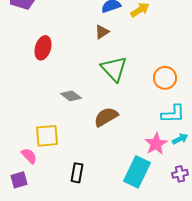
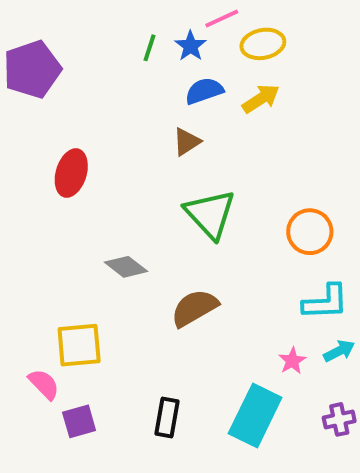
pink star: (156, 144) -> (292, 361), size x0.6
black rectangle: (77, 173) -> (167, 417), moved
purple square: (19, 180) -> (79, 421), moved

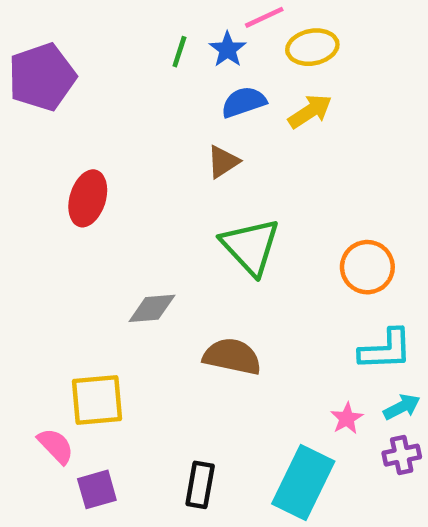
gray diamond: (126, 267) -> (152, 308), turned -42
brown semicircle: (194, 308) -> (232, 356), turned 42
purple cross: (339, 419) -> (402, 455), moved

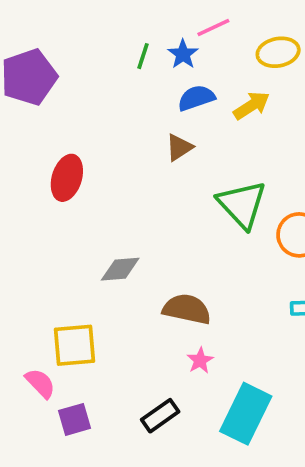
yellow ellipse: (312, 47) -> (278, 52), moved
green triangle: (250, 246) -> (242, 204), moved
pink star: (347, 418) -> (200, 360), moved
black rectangle: (200, 485) -> (160, 416), turned 45

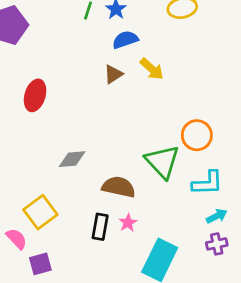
yellow arrow: (251, 106) -> (152, 69), moved, turned 75
green triangle: (242, 204) -> (162, 162), moved
yellow square: (75, 345) -> (40, 212), turned -32
black rectangle: (160, 416) -> (100, 227), moved, turned -45

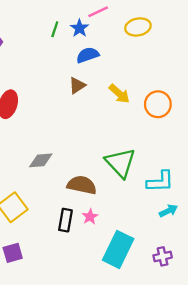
yellow arrow: (152, 69) -> (119, 94), moved
orange circle: (197, 135) -> (158, 104), moved
purple cross: (217, 244) -> (163, 256), moved

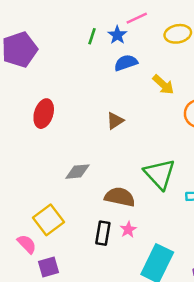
brown triangle: (77, 86) -> (115, 121), moved
yellow arrow: (119, 94) -> (163, 85), moved

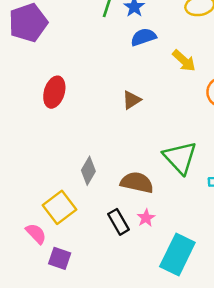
gray diamond: (78, 172) -> (88, 171), moved, turned -55
black rectangle: (103, 233) -> (119, 222), turned -40
purple square: (49, 267) -> (60, 258), turned 35

